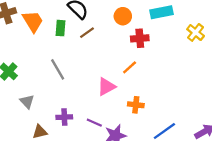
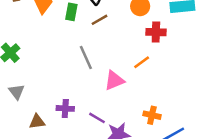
gray line: (58, 69) -> (86, 58), moved
gray triangle: (27, 102) -> (17, 92), moved
orange cross: (136, 105) -> (152, 115), moved

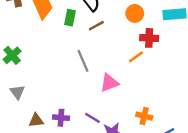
orange line: (142, 62) -> (136, 57), moved
purple cross: (65, 108) -> (61, 118), moved

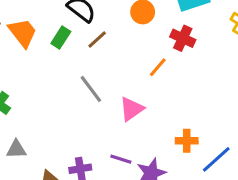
green rectangle: (70, 18) -> (61, 38), turned 35
red cross: (149, 38) -> (183, 38), moved, turned 36
gray triangle: (17, 92) -> (16, 149), turned -42

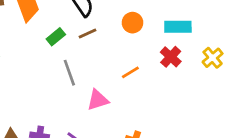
green rectangle: (61, 38) -> (56, 37), moved
red cross: (183, 38) -> (171, 57), moved

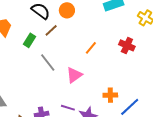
orange circle: (133, 23) -> (67, 10), moved
red cross: (171, 57) -> (127, 45), moved

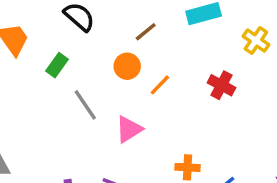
orange circle: (67, 10) -> (127, 66), moved
brown line: (51, 30) -> (146, 32), moved

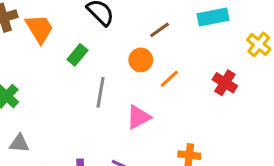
gray line: (85, 105) -> (100, 92), turned 40

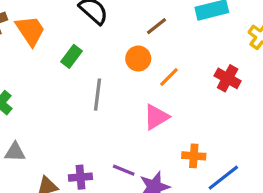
pink triangle: (138, 117) -> (156, 117), moved

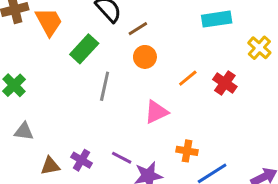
brown line: (156, 26) -> (138, 29), moved
green rectangle: (72, 56) -> (84, 49), size x1.4
orange line: (169, 77) -> (188, 78), moved
purple cross: (80, 177) -> (82, 160), turned 30

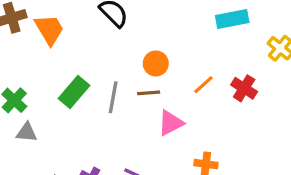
brown line: (138, 29) -> (149, 93), moved, turned 30
green rectangle: (84, 49) -> (74, 92), moved
gray triangle: (24, 131) -> (27, 132), moved

